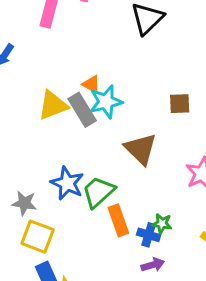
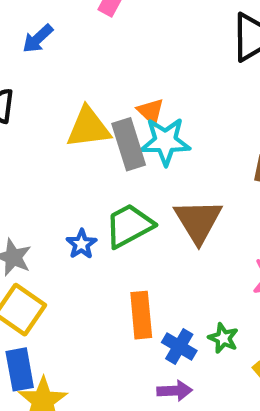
blue star: (67, 183) -> (81, 244), size x0.6
green trapezoid: (98, 192) -> (129, 226), moved
green star: (162, 224) -> (223, 338), moved

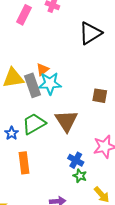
orange triangle: (151, 111) -> (43, 69), turned 40
orange rectangle: (141, 315) -> (24, 163), moved
blue cross: (179, 347) -> (76, 160), moved

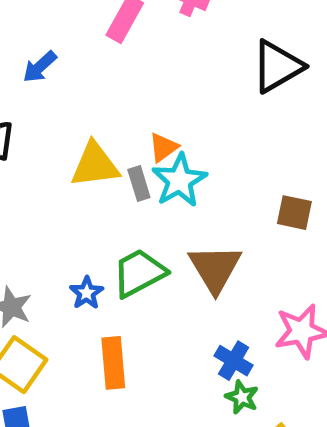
cyan star: (50, 83) -> (179, 180), turned -30
gray rectangle: (33, 85) -> (139, 184), size x0.6

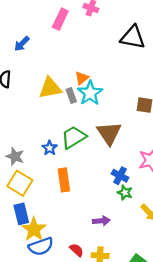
black triangle: (277, 66) -> (133, 37), turned 44

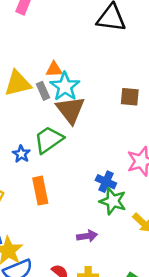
orange triangle: (82, 78) -> (54, 69), turned 40
brown triangle: (109, 133) -> (70, 110), moved
green star: (125, 193) -> (113, 201), size x1.5

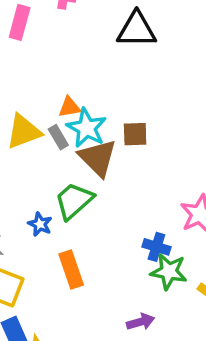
brown square: (130, 97) -> (135, 134), moved

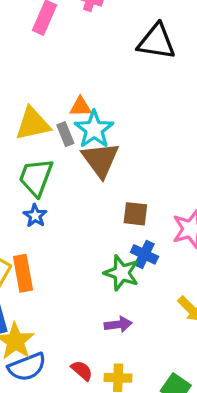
brown square: (135, 134) -> (135, 214), moved
green trapezoid: (74, 201) -> (36, 177), moved, turned -36
orange rectangle: (71, 269) -> (23, 273), moved
green star: (169, 272) -> (122, 273), moved

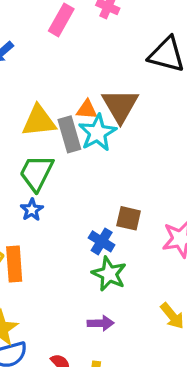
gray rectangle: (65, 134) -> (69, 134), size x1.5
brown triangle: (100, 160) -> (120, 105), moved
blue cross: (144, 254) -> (102, 241), moved

